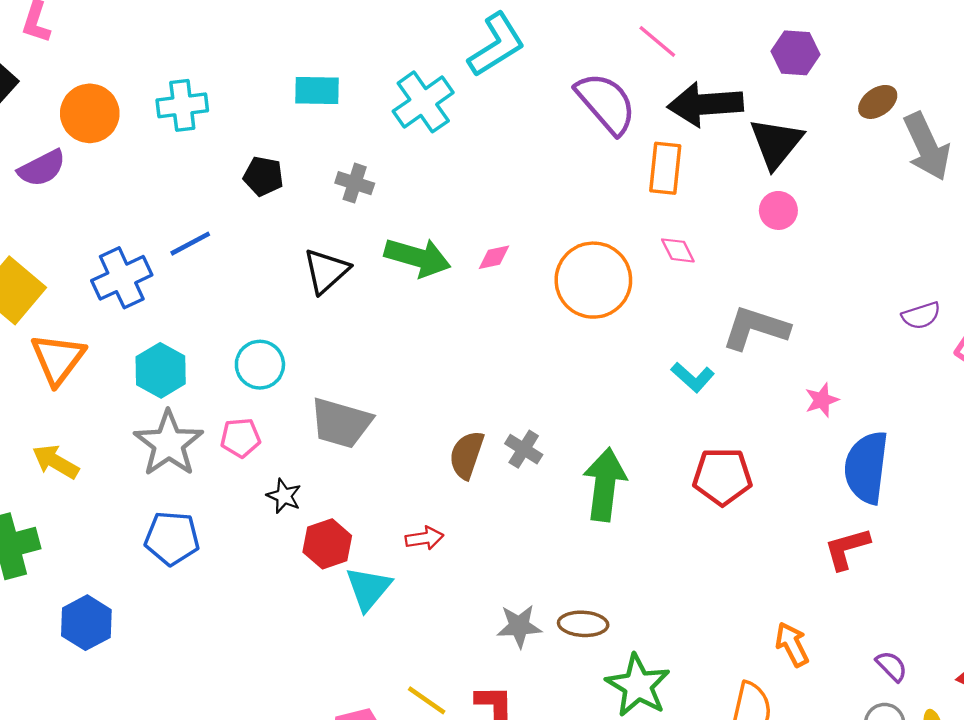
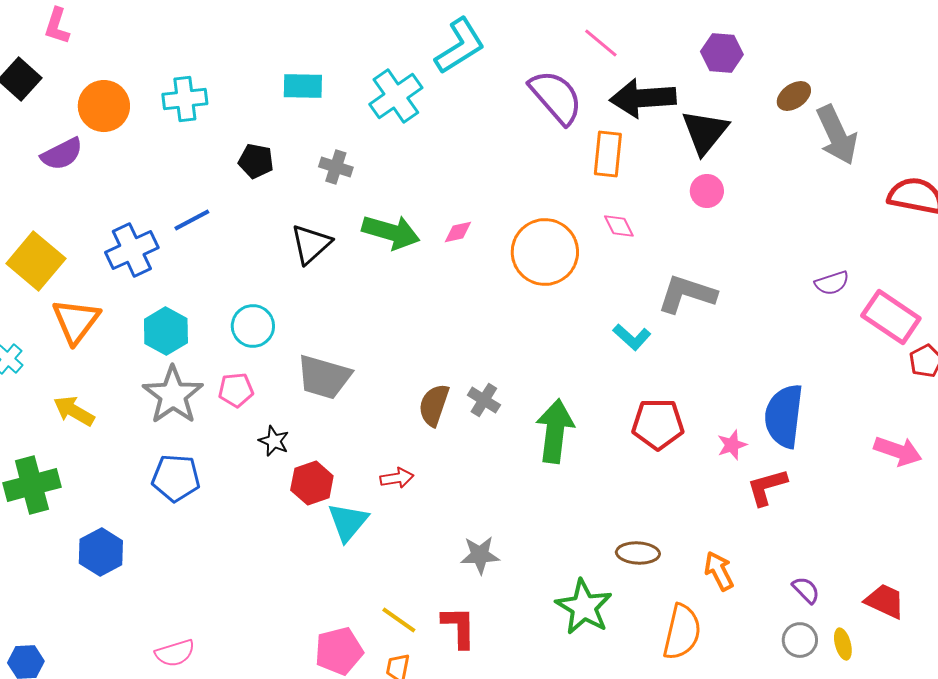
pink star: (822, 400) -> (732, 445), moved
brown ellipse: (583, 624) -> (638, 553), moved

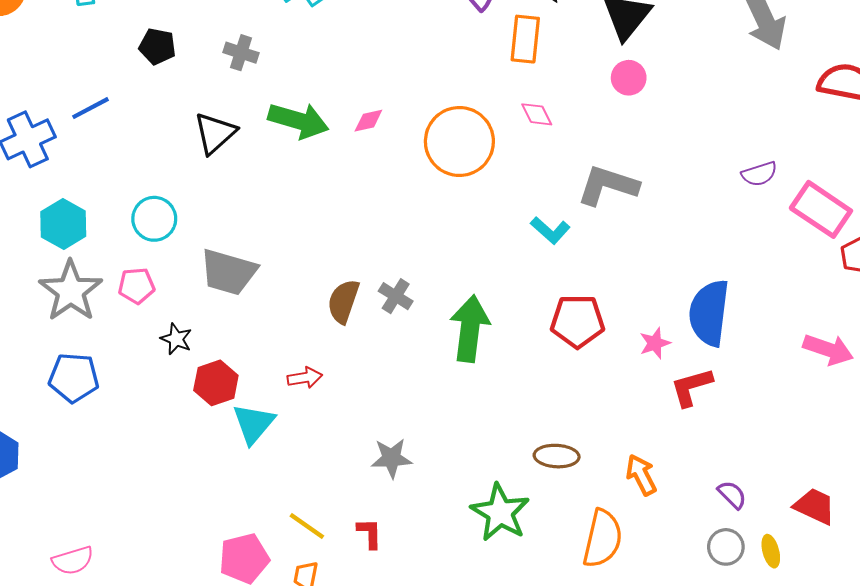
red L-shape: (459, 627) -> (370, 533), size x0.7

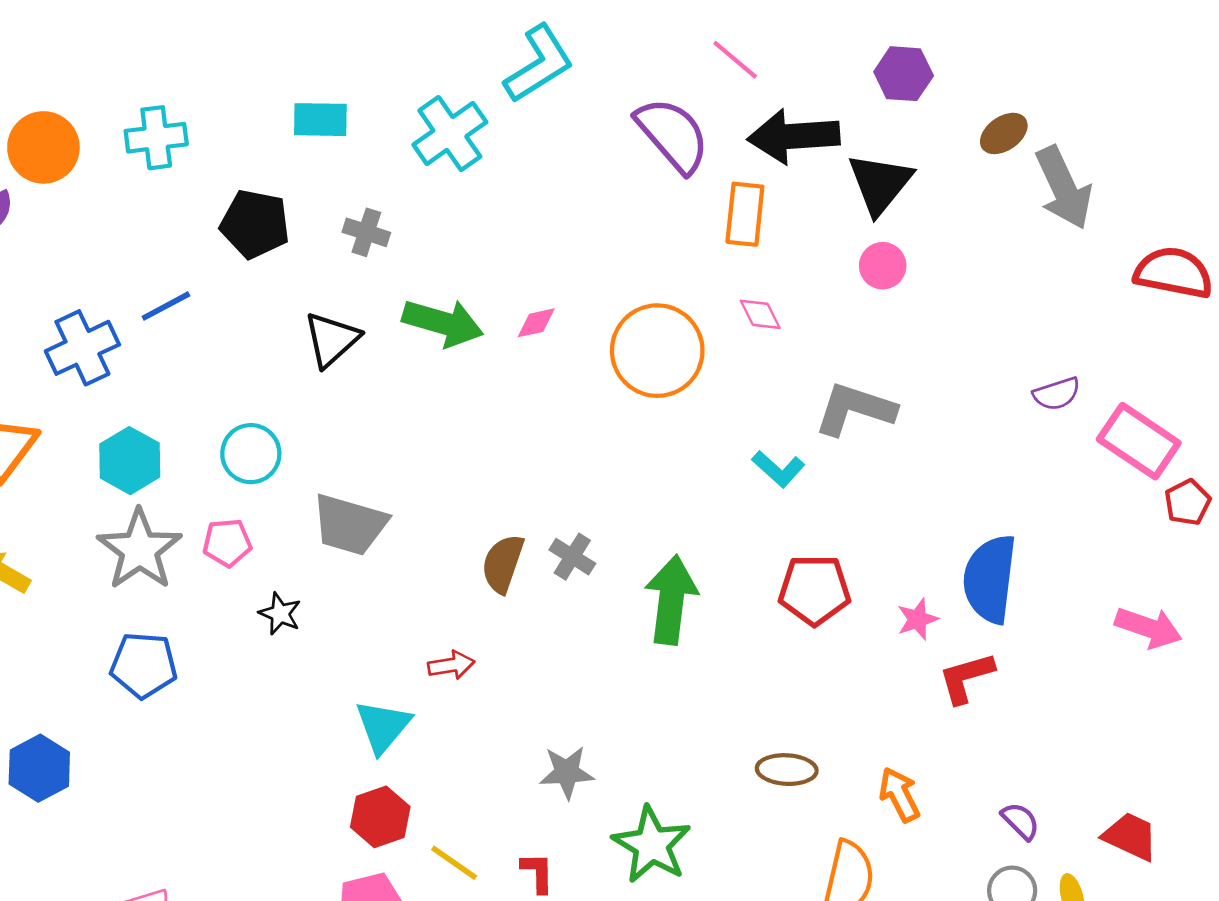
black pentagon: (157, 46) -> (255, 224), size x1.4
red hexagon: (216, 383) -> (380, 817), moved
green star: (500, 512) -> (652, 845), moved

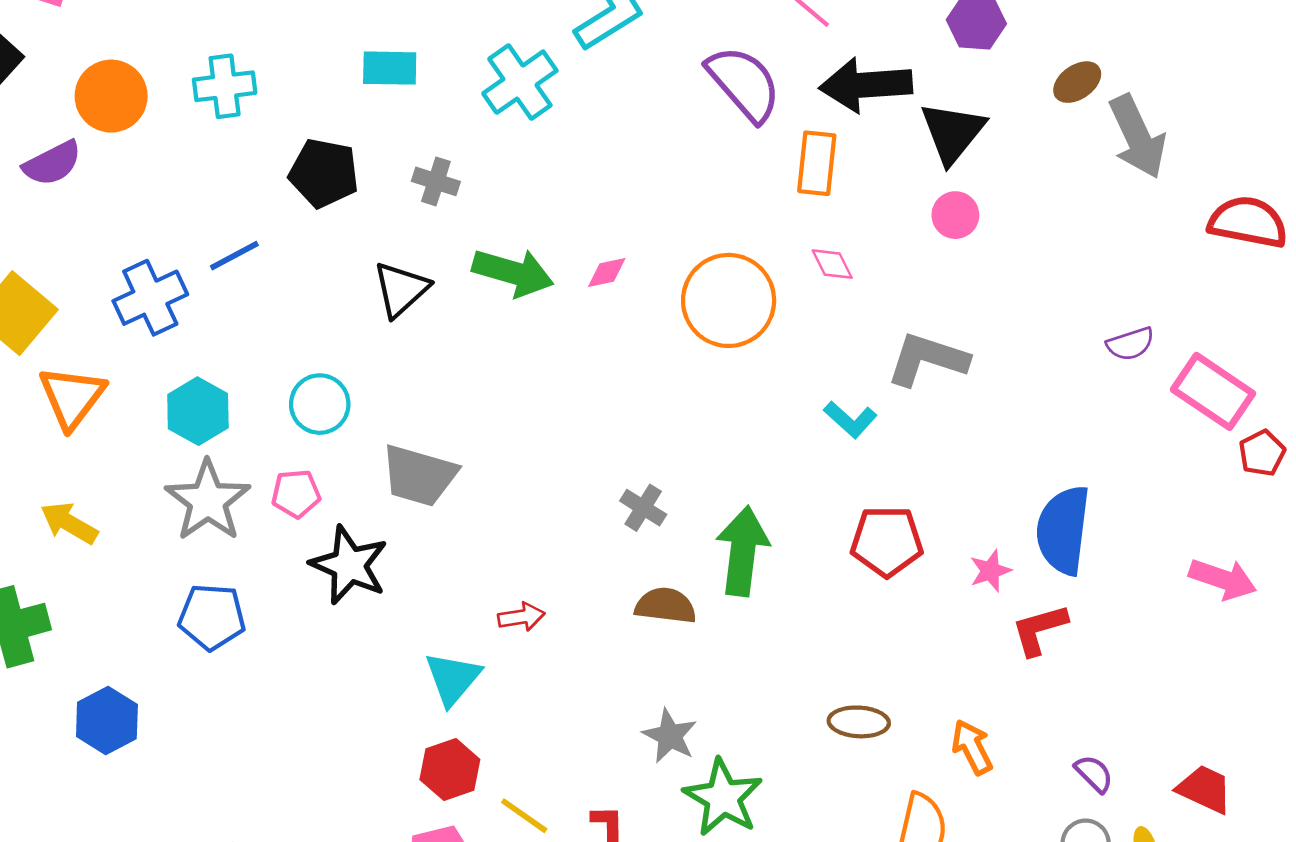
brown semicircle: (503, 564) -> (666, 606), moved, turned 78
black star: (280, 614) -> (349, 565), size x1.8
gray star: (567, 772) -> (670, 736), moved, turned 30

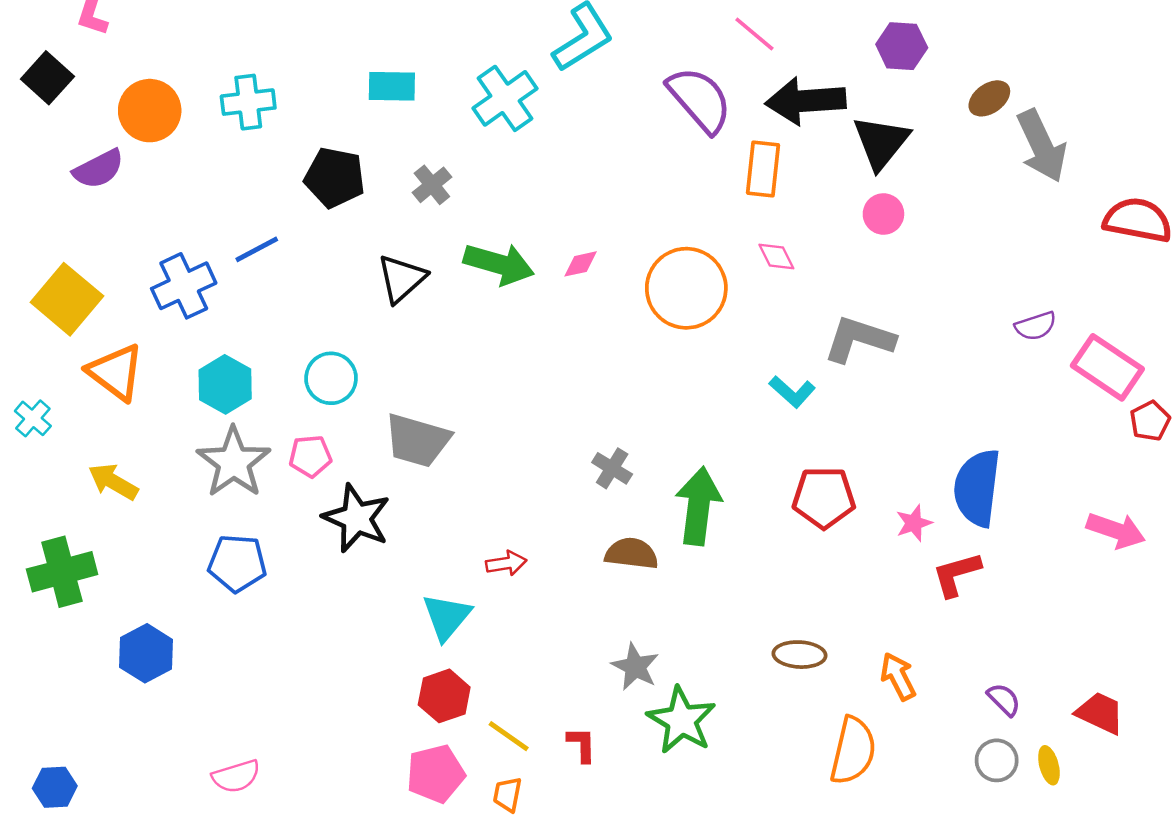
gray cross: (436, 181) -> (432, 185), turned 33
orange triangle: (72, 397) -> (116, 372), turned -30

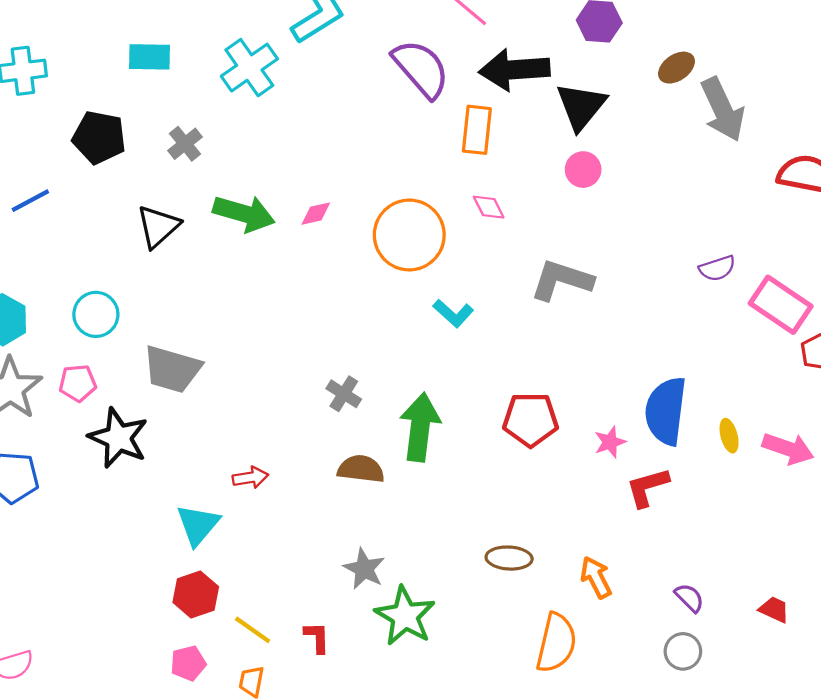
cyan L-shape: (792, 392) -> (453, 313), moved
red trapezoid: (1100, 713) -> (774, 610), size x0.7
yellow ellipse: (1049, 765) -> (729, 436), moved
pink pentagon: (436, 774) -> (188, 663), size x0.7

